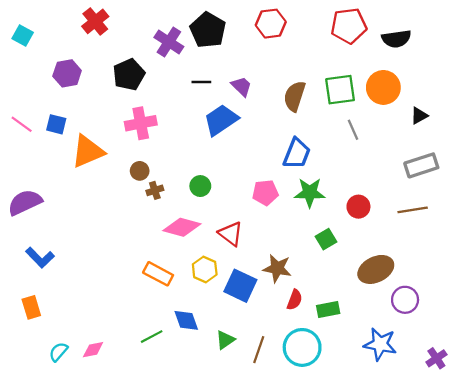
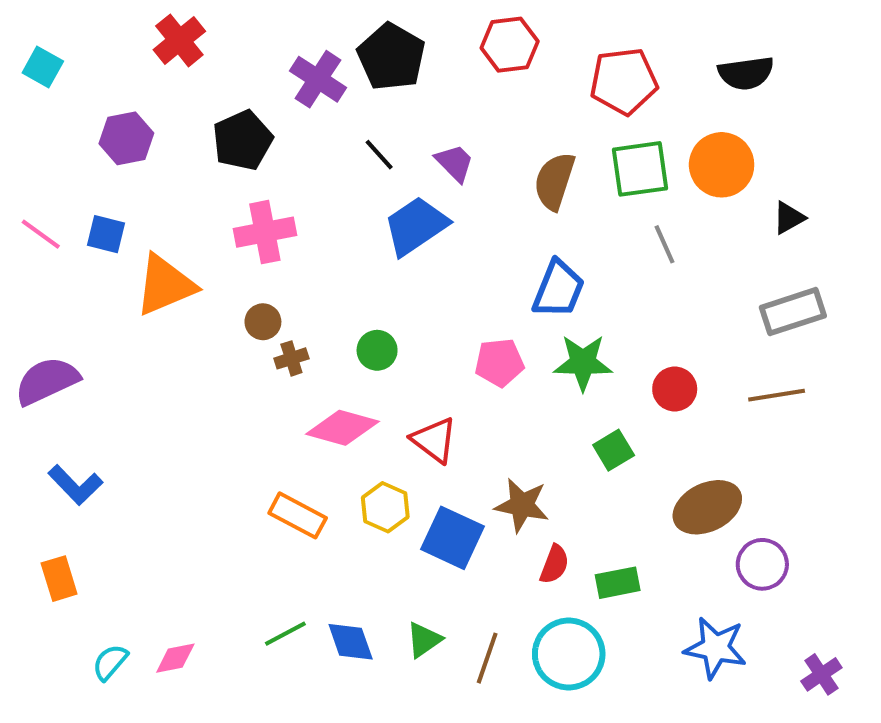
red pentagon: (349, 26) -> (624, 81), moved
black line: (201, 82) -> (379, 155), turned 48
blue diamond: (186, 320) -> (351, 642), moved

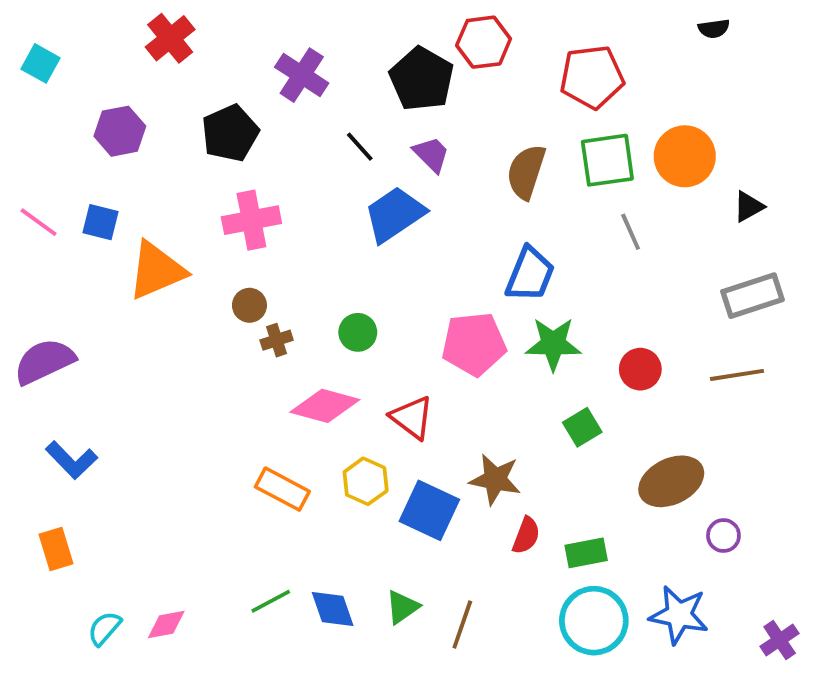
black pentagon: (391, 57) -> (422, 79), moved
black semicircle: (746, 73) -> (714, 29), moved, size x0.6
pink pentagon: (499, 363) -> (474, 344), size x1.4
purple circle: (762, 564) -> (723, 536), size x0.7
cyan circle: (569, 654) -> (594, 621), moved

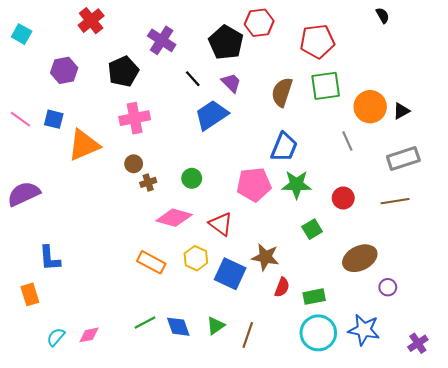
black semicircle: (714, 29) -> (383, 15), turned -112
orange circle: (685, 156) -> (370, 107), moved
gray line: (631, 232) -> (347, 141), moved
blue L-shape: (71, 460) -> (50, 258), moved, turned 40

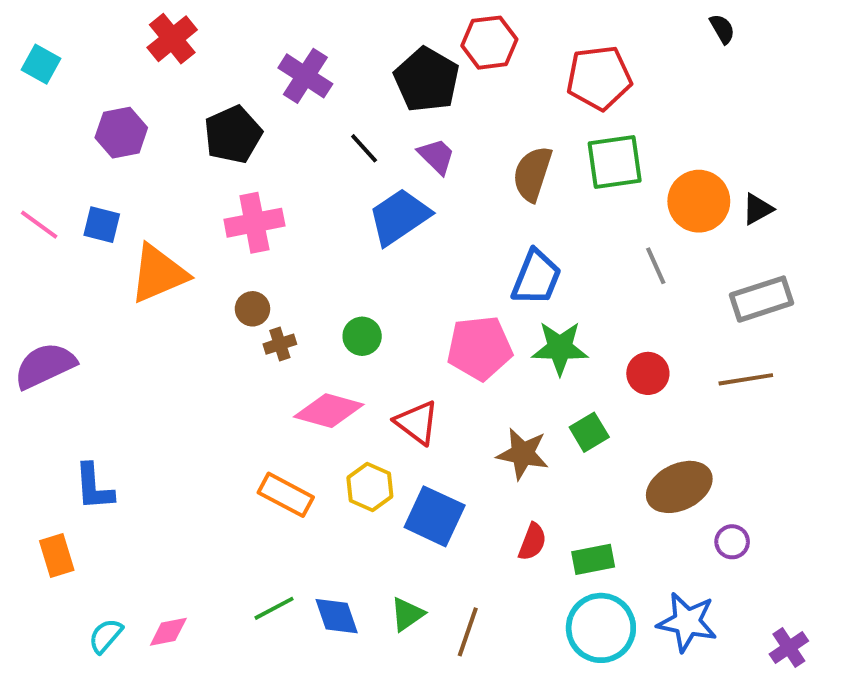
brown star: (265, 257) -> (523, 454), moved

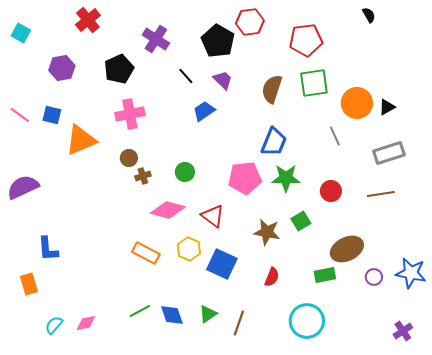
blue trapezoid: (399, 217) -> (204, 111), size x0.7
green rectangle: (593, 559) -> (325, 275), moved
blue star: (687, 622) -> (411, 273), moved

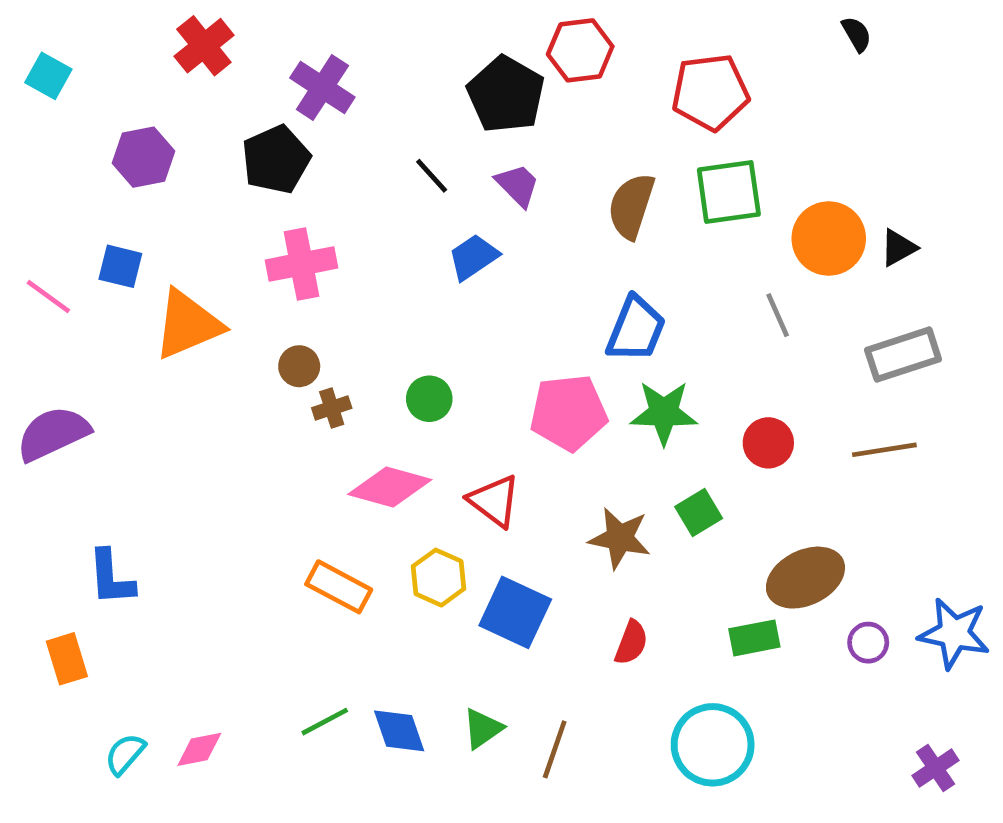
purple cross: (156, 39) -> (322, 88), moved
pink line: (20, 115) -> (48, 297), moved

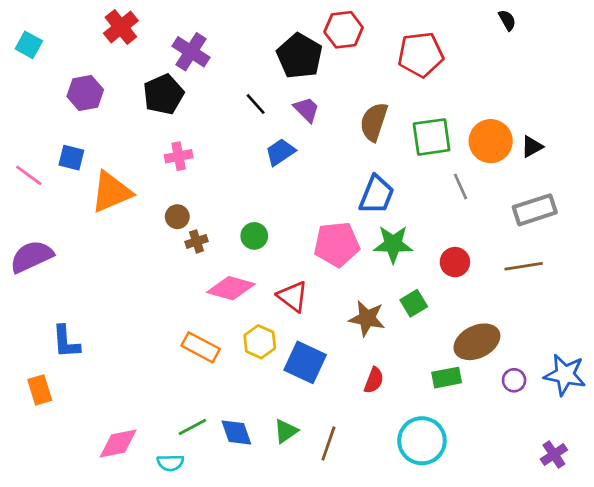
green square: (729, 192) -> (432, 137), moved
pink cross: (302, 264) -> (179, 156), size x0.7
pink diamond: (199, 749) -> (118, 444), size x1.4
cyan semicircle: (125, 754) -> (170, 463), moved, turned -132

